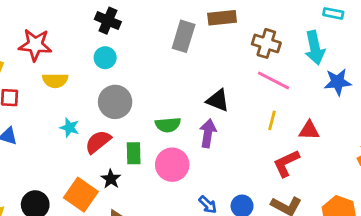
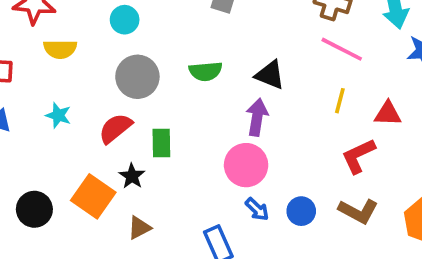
green semicircle: (168, 125) -> (206, 71), moved
cyan star: (69, 128) -> (58, 115), moved
pink circle: (172, 165) -> (246, 165), moved

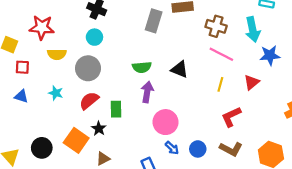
gray circle: (137, 77) -> (88, 68), moved
red triangle: (388, 114) -> (252, 82), moved, turned -42
purple arrow: (257, 117) -> (147, 92), moved

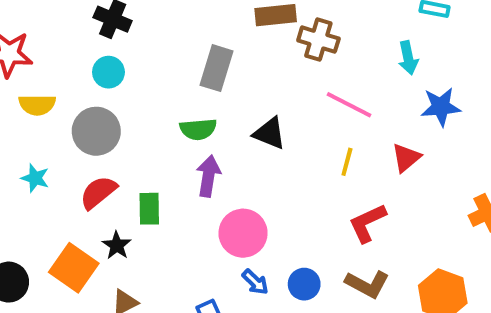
gray rectangle: (154, 21) -> (217, 68), moved
brown cross: (216, 26) -> (318, 40), moved
cyan arrow: (253, 30) -> (408, 58), size x0.7

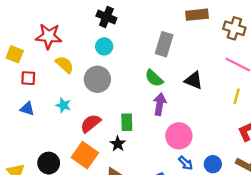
brown cross: (318, 40) -> (234, 28), moved
yellow semicircle: (37, 105) -> (65, 65), turned -138
green semicircle: (198, 129) -> (154, 78), turned 48
red semicircle: (98, 192) -> (91, 123), moved
black star: (117, 245) -> (118, 144), moved

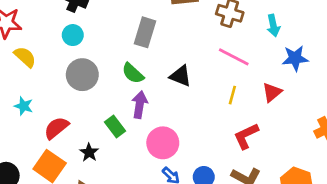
gray circle: (97, 79) -> (82, 75), moved
green rectangle: (127, 122) -> (115, 126), moved, turned -36

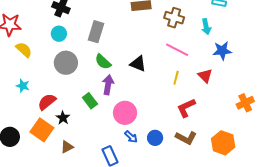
gray rectangle: (145, 32) -> (96, 32), moved
red triangle: (272, 92) -> (205, 76), turned -35
black star: (89, 152) -> (63, 118), moved

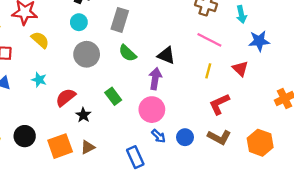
purple arrow: (108, 85) -> (155, 79), moved
orange square: (42, 130) -> (60, 146), moved, turned 35

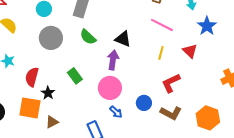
blue star: (259, 41) -> (207, 26), turned -30
red semicircle: (66, 97) -> (32, 77), turned -36
blue circle: (185, 137) -> (144, 103), moved
orange square: (60, 146) -> (30, 108), moved, turned 30

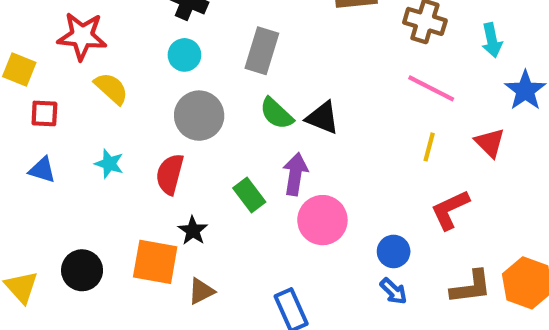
black triangle: (123, 39) -> (322, 118), moved
purple arrow: (113, 60) -> (295, 174), moved
red semicircle: (32, 77) -> (170, 174), moved
blue arrow: (116, 112) -> (394, 291), moved
brown L-shape: (171, 113) -> (471, 287), moved, turned -35

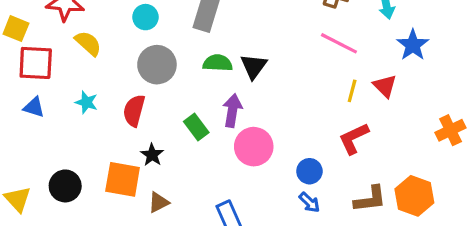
red square: (44, 113) -> (36, 63), size x1.6
green semicircle: (276, 113) -> (218, 63), turned 140
black triangle: (322, 118) -> (254, 66), turned 44
yellow line: (429, 147) -> (352, 91), moved

